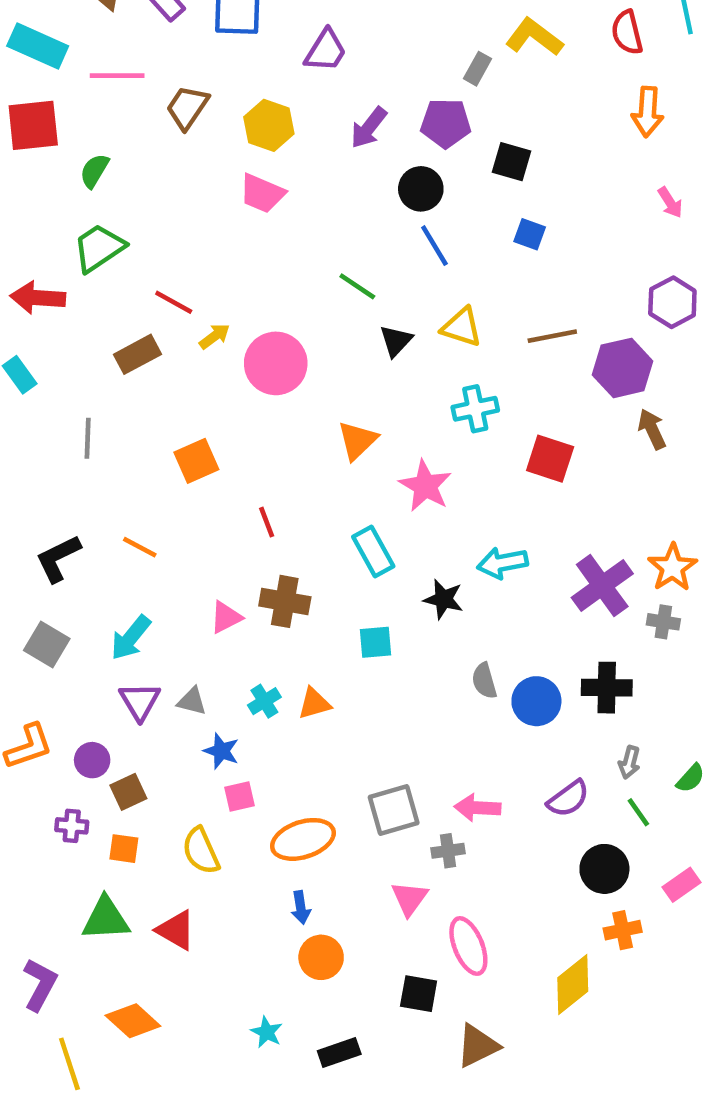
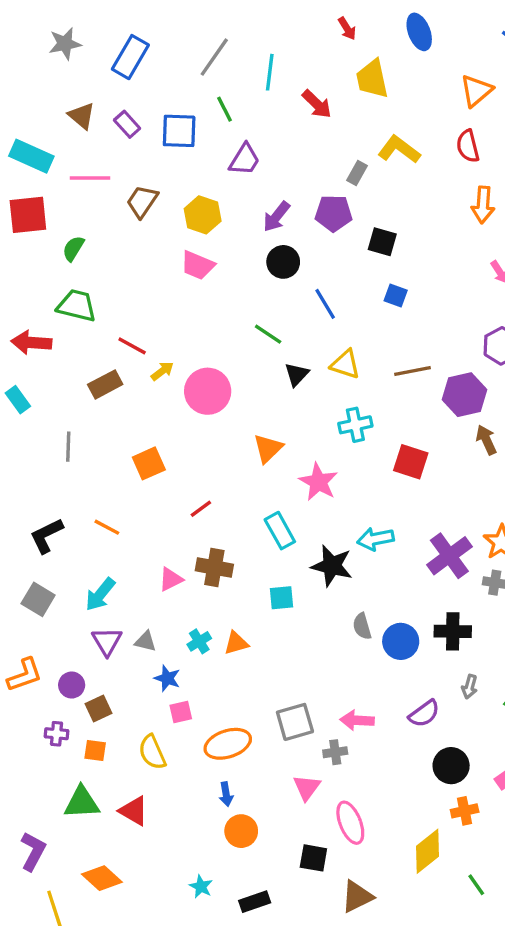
black circle: (421, 189) -> (283, 262), moved
green trapezoid: (99, 248) -> (77, 306), turned 48
red line: (267, 522) -> (201, 509), turned 75
black star: (443, 599) -> (332, 566), size x1.4
green line: (638, 812) -> (476, 885), moved

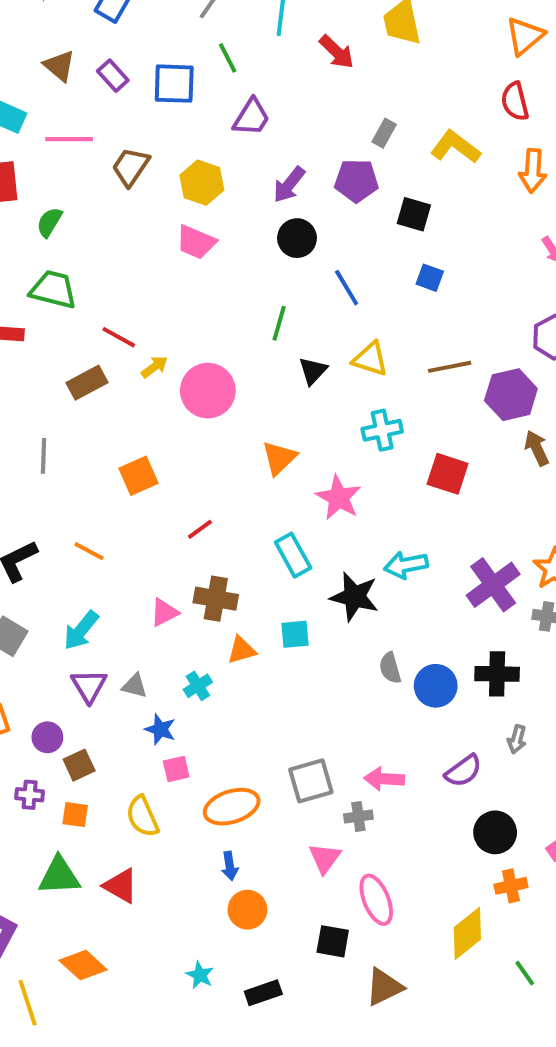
yellow L-shape: (399, 149) -> (455, 147), moved
green line: (268, 334) -> (279, 323), turned 72
orange triangle: (236, 643) -> (242, 650), moved

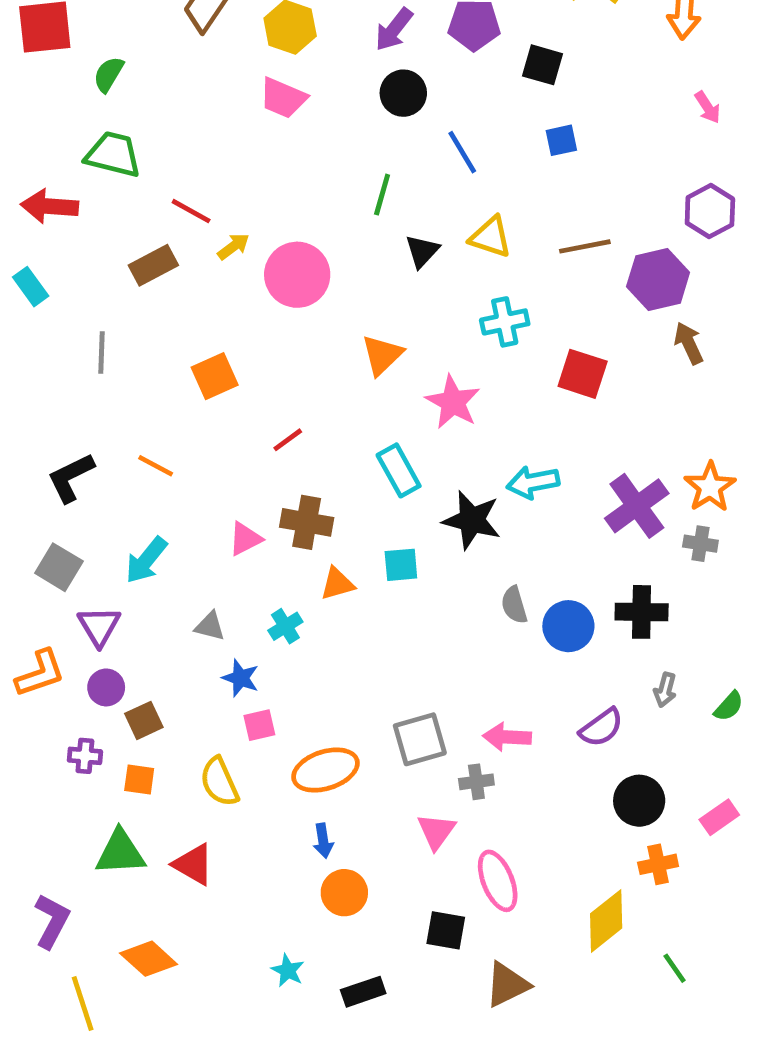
blue square: (430, 278) -> (561, 140), turned -32
purple triangle: (89, 686) -> (99, 626), moved

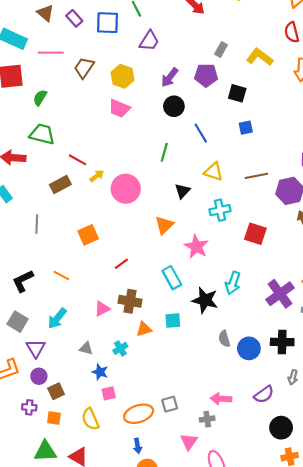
black triangle: (422, 251) -> (182, 191), moved
cyan arrow: (533, 482) -> (233, 283), turned -60
gray square: (420, 739) -> (170, 404), moved, size x0.7

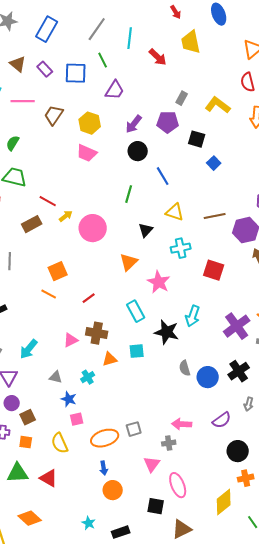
blue square: (246, 128) -> (214, 163), moved, turned -32
orange line: (61, 276) -> (49, 294), moved
black cross: (282, 342) -> (239, 371), turned -35

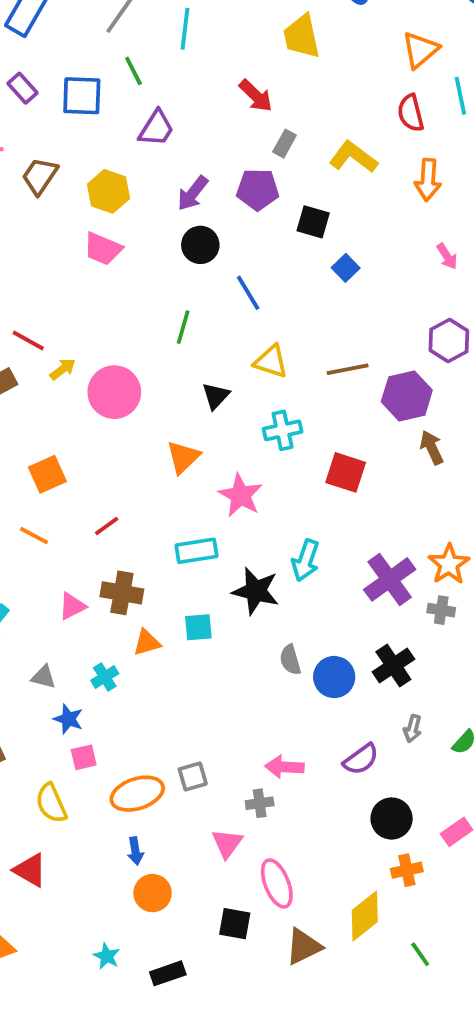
red arrow: (158, 57) -> (256, 96), moved
orange line: (49, 294) -> (34, 536), moved
cyan rectangle: (136, 311) -> (197, 551), turned -70
brown triangle: (182, 529) -> (304, 947), moved

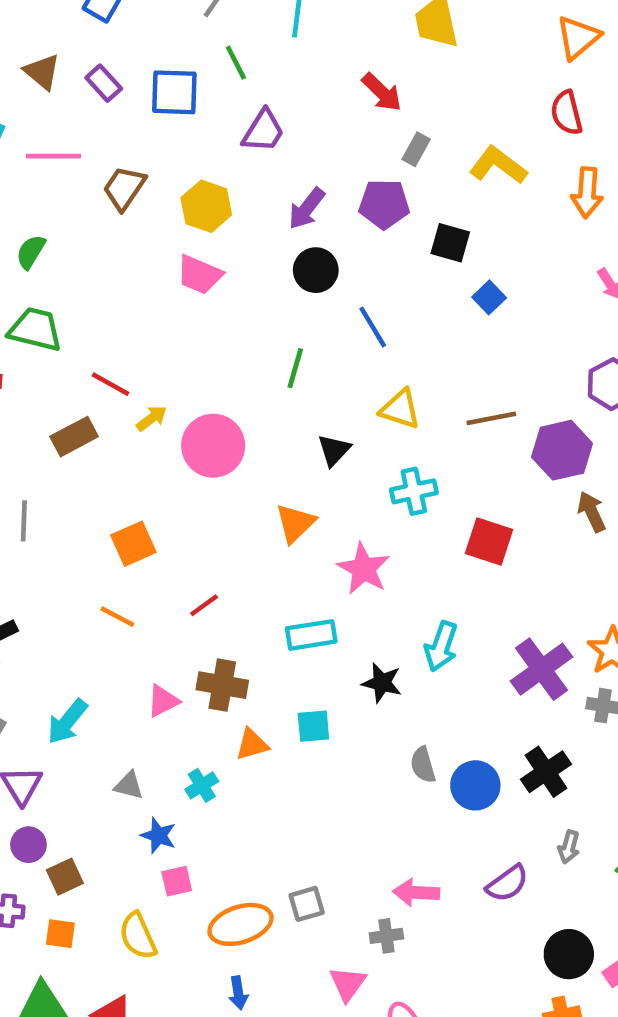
black star: (256, 591) -> (382, 683), size x0.7
black circle: (392, 818) -> (569, 954), moved

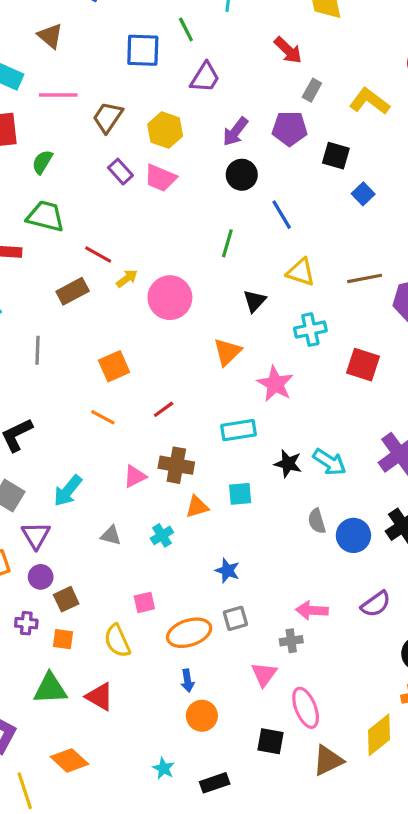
purple rectangle: (104, 83) -> (120, 172), moved
cyan arrow: (441, 646) -> (330, 462), moved, turned -76
blue star: (158, 836) -> (227, 571), moved

